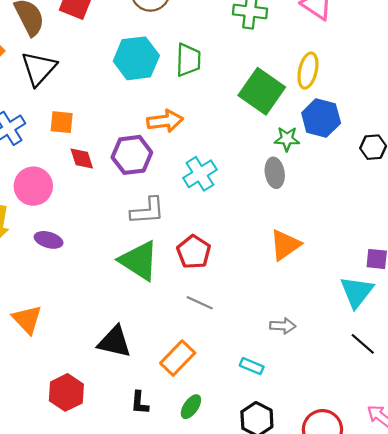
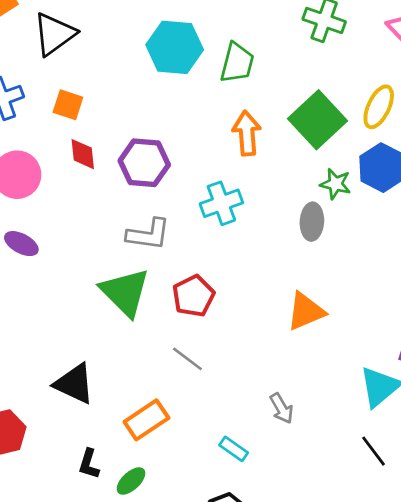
orange arrow: (165, 121) -> (247, 133), moved, turned -100
gray arrow: (283, 326) -> (282, 408), turned 45
green ellipse: (191, 407) -> (131, 481), moved

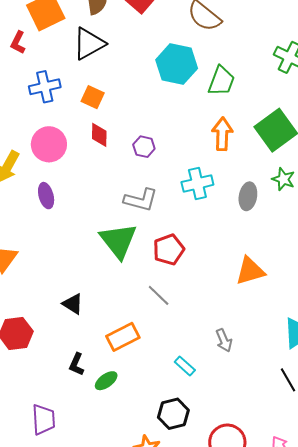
purple hexagon: (144, 163) -> (144, 147), size x0.6
gray ellipse: (312, 222) -> (248, 196), moved
purple ellipse: (21, 244) -> (46, 196), turned 40
black triangle: (74, 384) -> (73, 304), size x0.7

